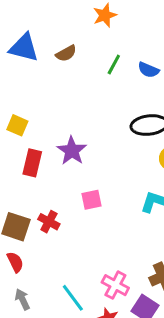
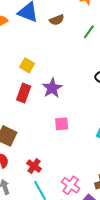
yellow square: (17, 125) -> (27, 65), moved
red cross: (49, 222) -> (34, 166), moved

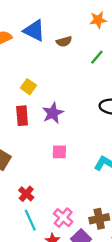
red rectangle: (24, 93) -> (22, 116), turned -30

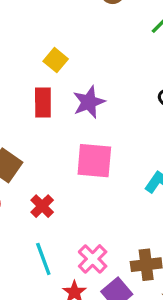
pink square: (59, 152) -> (94, 161), size x1.6
red cross: (26, 194) -> (42, 206), moved

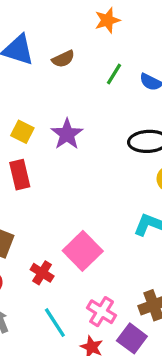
purple star: (89, 102) -> (67, 134), moved
pink square: (94, 161) -> (83, 251), moved, turned -36

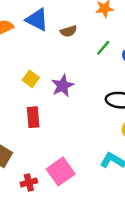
red rectangle: (20, 175) -> (33, 117), moved
red cross: (42, 273) -> (29, 182), turned 35

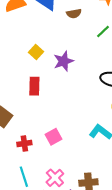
pink square: (61, 171) -> (53, 137), size x0.7

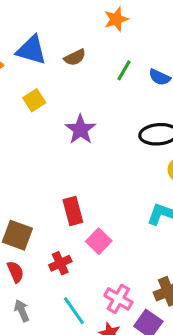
yellow square: (36, 52) -> (34, 100), moved, turned 32
red rectangle: (34, 86) -> (73, 211), moved

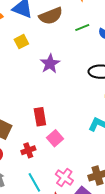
brown semicircle: (75, 57) -> (51, 16), size x1.6
green line: (124, 70) -> (82, 27), turned 32

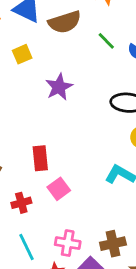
green line: (82, 27) -> (106, 41), turned 64
pink cross: (64, 177) -> (68, 243), turned -30

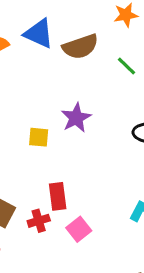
yellow square: (22, 54) -> (39, 137), moved, turned 30
red cross: (21, 203) -> (39, 221), moved

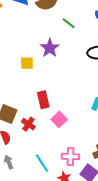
green line: (126, 66) -> (69, 23), moved
red cross: (39, 221) -> (28, 124), moved, turned -32

